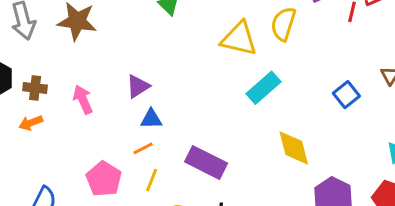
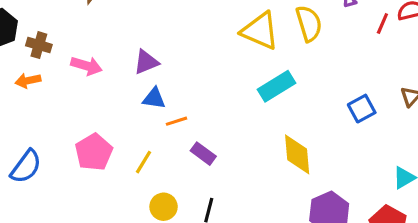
yellow semicircle: (283, 24) -> (309, 23), turned 136
pink arrow: (83, 100) -> (87, 66), turned 120
orange line: (143, 148) -> (176, 121), moved
purple rectangle: (206, 162) -> (203, 154), size x0.6

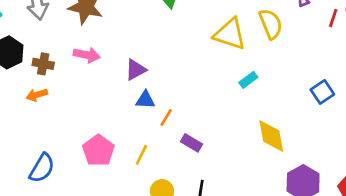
pink arrow: (87, 66) -> (87, 55), moved
cyan rectangle: (277, 86) -> (248, 80), size x0.6
orange line: (176, 121) -> (166, 118), turned -36

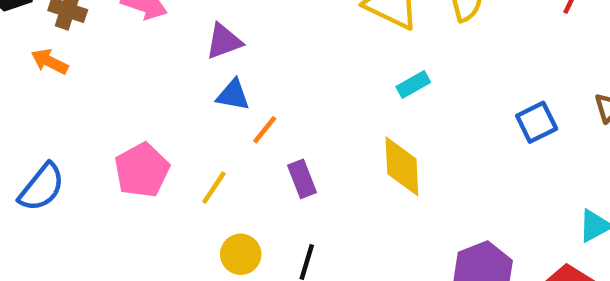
orange arrow: (37, 95) -> (50, 62), turned 36
yellow diamond: (271, 136) -> (402, 166), moved
purple rectangle: (192, 143) -> (302, 179), turned 30

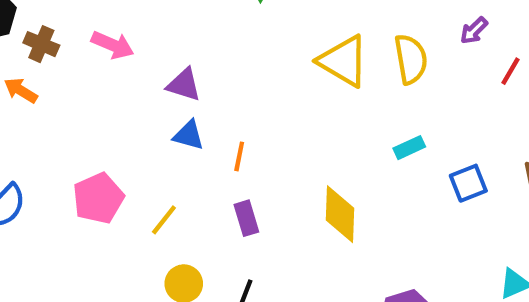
purple triangle: (224, 41) -> (184, 85), turned 33
cyan rectangle: (413, 85) -> (409, 148), moved
orange line: (265, 130) -> (239, 156), moved, turned -32

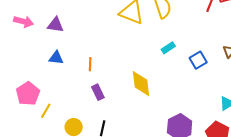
purple triangle: (184, 85) -> (55, 25), moved
blue triangle: (189, 135) -> (56, 58), moved
yellow line: (164, 220) -> (46, 111), moved

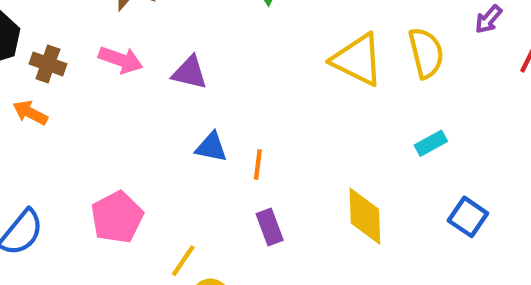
blue triangle: (56, 58) -> (211, 147), moved
blue square: (198, 60) -> (468, 217), moved, turned -30
yellow line: (46, 111) -> (183, 261), moved

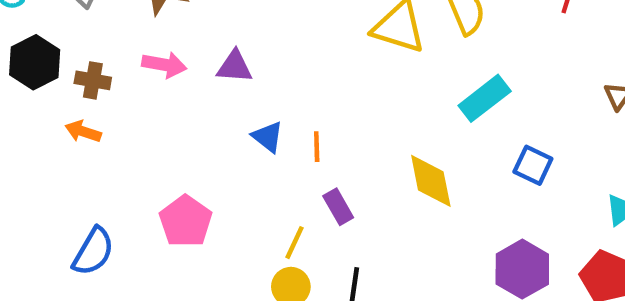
cyan rectangle: (431, 143) -> (485, 98), size x1.6
blue triangle: (211, 147) -> (268, 137), turned 36
yellow line: (183, 261) -> (295, 243), moved

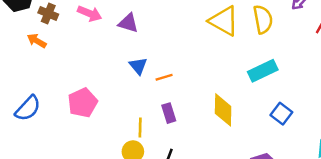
orange line: (317, 147) -> (164, 77), turned 63
yellow line: (295, 243) -> (140, 128), turned -36

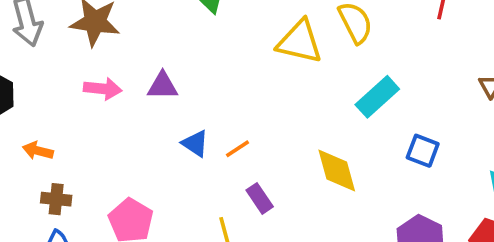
brown cross: (48, 14) -> (56, 199), moved

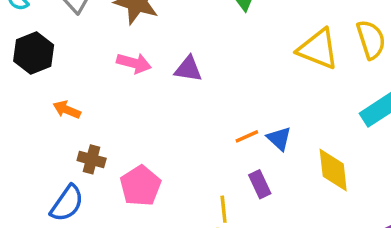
blue triangle: (195, 143) -> (279, 139), moved
brown cross: (56, 199) -> (92, 159), moved

